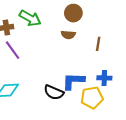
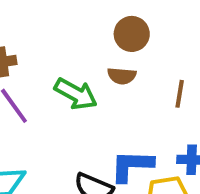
green arrow: (30, 18) -> (76, 94), moved

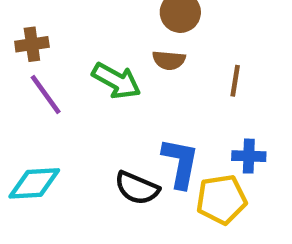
blue L-shape: (132, 166) -> (180, 163), turned 99

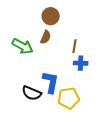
brown semicircle: (169, 60) -> (46, 37), turned -72
blue cross: (249, 156) -> (81, 63), moved

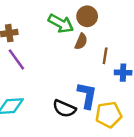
green arrow: (23, 46) -> (61, 23), moved
brown line: (75, 46) -> (105, 56), moved

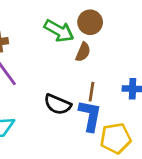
brown line: (105, 56) -> (92, 92), moved
black semicircle: (64, 109) -> (58, 104), moved

